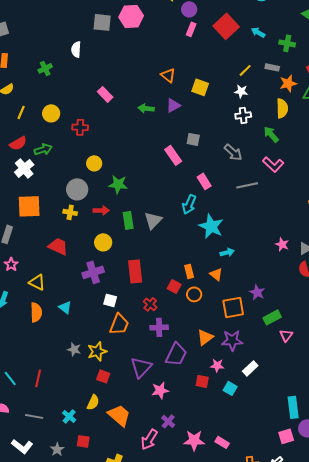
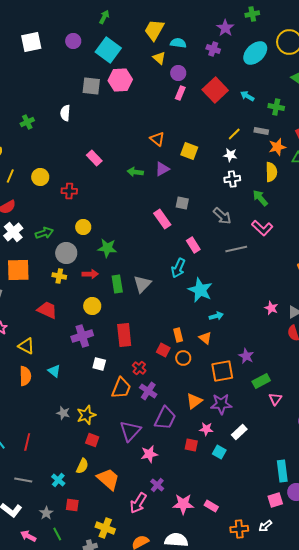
green cross: (45, 68) -> (27, 122), moved
green arrow: (43, 149) -> (44, 233), moved
orange trapezoid: (119, 324) -> (121, 388), moved
purple cross: (159, 327) -> (148, 391), turned 36

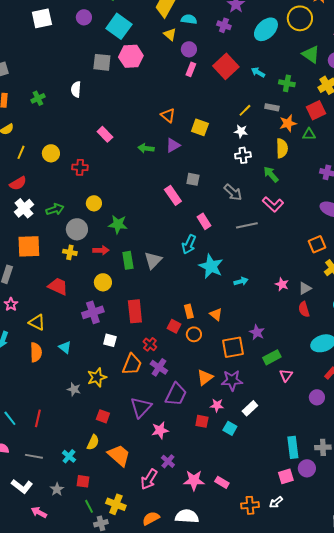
cyan arrow: (216, 316) -> (241, 281), moved
yellow star: (86, 415) -> (97, 377), moved
green line: (57, 534) -> (89, 506), moved

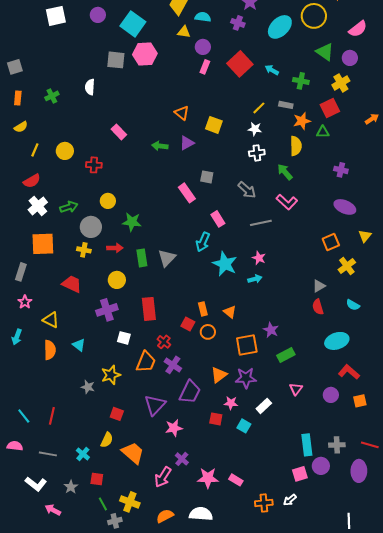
yellow triangle: (170, 34) -> (184, 32), turned -32
pink star: (282, 284) -> (259, 258), moved
pink triangle: (286, 375) -> (296, 389), moved

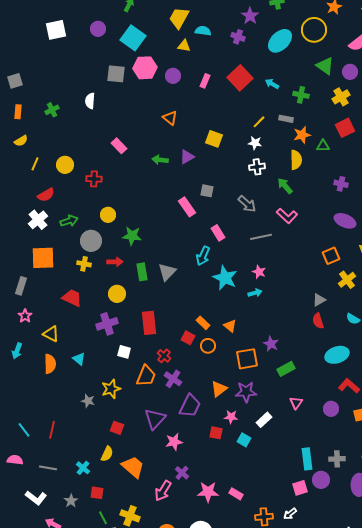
purple circle: (203, 47) -> (173, 76), moved
red square: (330, 108) -> (345, 128), moved
orange triangle: (182, 113) -> (170, 118), moved
red semicircle: (32, 181) -> (46, 195), moved
orange rectangle: (203, 309) -> (203, 323), turned -32

